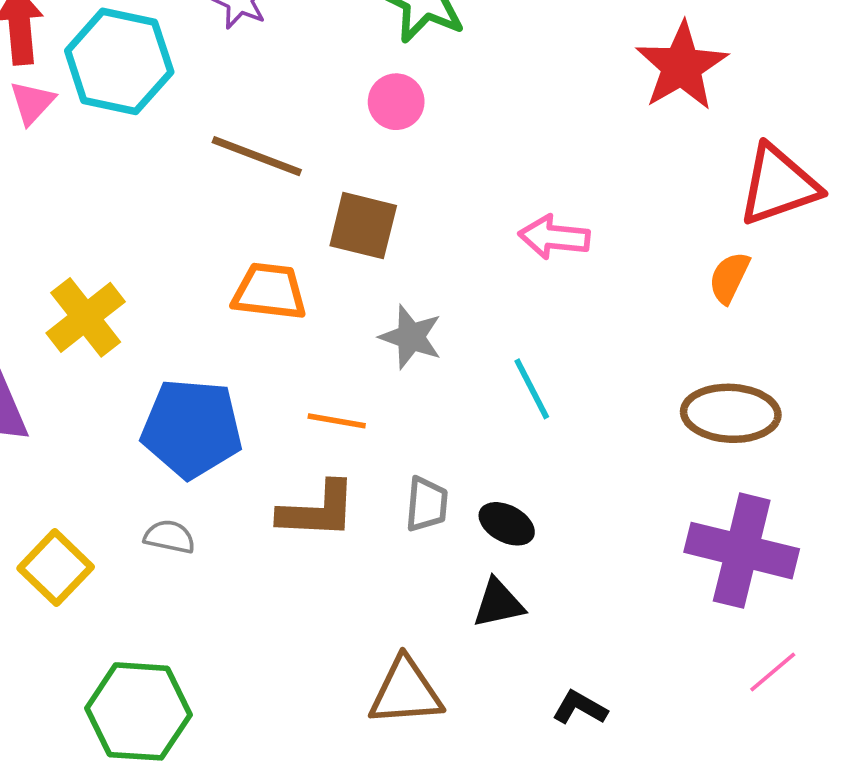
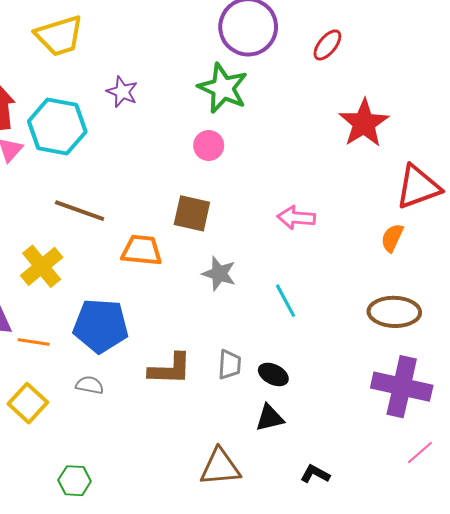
brown line: (257, 156) -> (80, 211), moved
orange line: (337, 421) -> (34, 342), moved
green hexagon: (138, 711) -> (75, 481), size x0.6

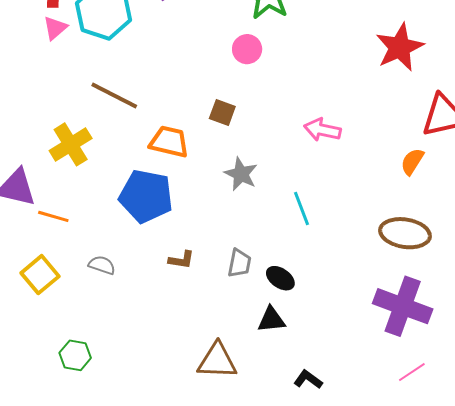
brown square: (192, 213) -> (222, 112), size x0.7
blue pentagon: (101, 326) -> (146, 196), moved
brown L-shape: (170, 369) -> (181, 260), size x0.6

